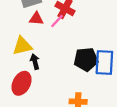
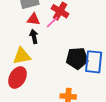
yellow triangle: (22, 46) -> (22, 56), moved
black arrow: (35, 62) -> (34, 37), moved

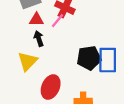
yellow triangle: (22, 56) -> (28, 61), turned -30
red ellipse: (17, 78) -> (51, 87), moved

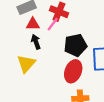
black pentagon: (89, 58) -> (75, 45), moved
red ellipse: (51, 87) -> (73, 71), moved

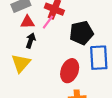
black arrow: (36, 42) -> (31, 41), turned 40
black pentagon: (75, 45) -> (81, 33), moved

